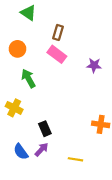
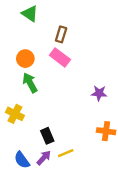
orange circle: (17, 49) -> (25, 59), moved
purple star: (94, 65) -> (99, 93), moved
yellow line: (75, 159) -> (66, 153), moved, turned -32

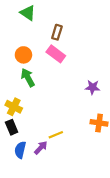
black rectangle: (47, 136) -> (12, 127), moved
yellow line: (66, 153) -> (56, 135), moved
blue semicircle: (22, 160) -> (20, 150), turned 49

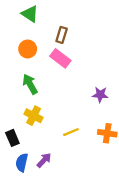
orange circle: (23, 55) -> (28, 49), moved
yellow cross: (14, 107) -> (34, 116), moved
yellow line: (56, 135) -> (71, 132), moved

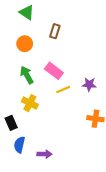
pink rectangle: (60, 58) -> (54, 71), moved
yellow line: (71, 132) -> (63, 90), moved
purple arrow: (44, 160) -> (44, 154), moved, turned 48

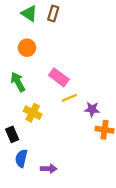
brown rectangle: (55, 31) -> (53, 13), moved
green arrow: (27, 75) -> (18, 82), moved
purple star: (89, 84) -> (92, 109), moved

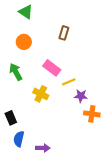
brown rectangle: (53, 13) -> (64, 33), moved
yellow line: (69, 98) -> (69, 82), moved
yellow cross: (33, 113) -> (41, 94), moved

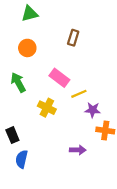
green triangle: (26, 12) -> (30, 14), turned -49
purple arrow: (43, 148) -> (78, 150), moved

